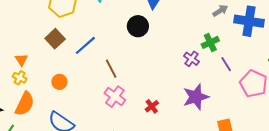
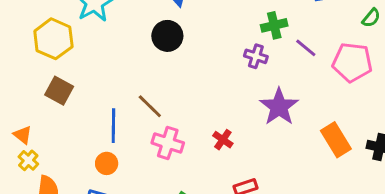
green cross: (210, 42) -> (274, 25), turned 30
blue line: (85, 45) -> (113, 126), moved, turned -30
yellow cross: (20, 78) -> (28, 160), turned 32
orange circle: (59, 82) -> (107, 163), moved

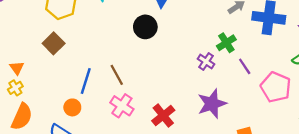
green cross: (274, 25) -> (226, 43), turned -36
red cross: (223, 140) -> (163, 116), size x1.5

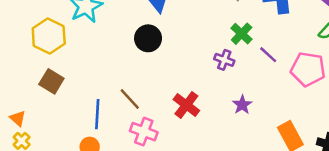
purple star: (212, 104) -> (242, 105), size x0.6
red cross: (163, 116) -> (186, 105), moved

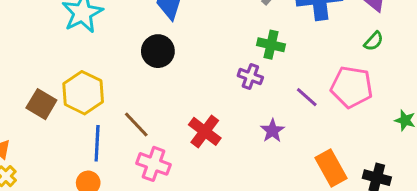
green cross: (242, 34) -> (271, 45), turned -30
yellow hexagon: (49, 36) -> (83, 93), moved
purple line: (268, 55) -> (307, 97), moved

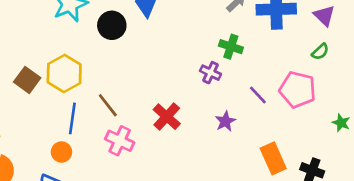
black circle: (158, 51) -> (112, 25), moved

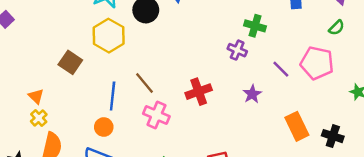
yellow hexagon: (64, 73) -> (109, 36), moved
red cross: (167, 117) -> (199, 92), turned 30

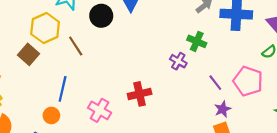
yellow hexagon: (109, 36) -> (45, 28), moved
brown line: (145, 83) -> (76, 46), moved
purple star: (252, 94) -> (223, 109), moved

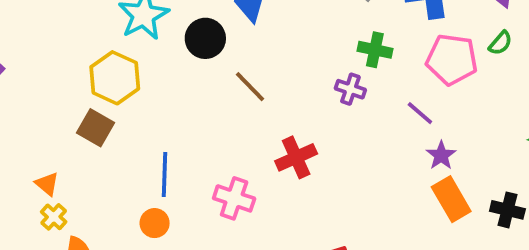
brown line: (76, 46) -> (250, 87), moved
pink pentagon: (248, 81) -> (452, 59), moved

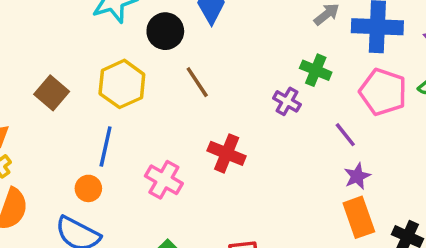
yellow hexagon: (115, 78) -> (122, 84), moved
red cross: (296, 157) -> (227, 153), turned 36

